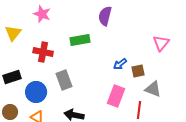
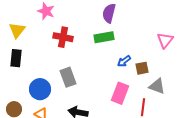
green rectangle: (80, 40) -> (104, 37), moved
red cross: (43, 52) -> (63, 37), moved
black rectangle: (12, 77) -> (16, 58), moved, turned -66

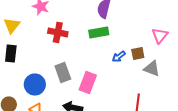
brown square: (142, 68) -> (138, 53), moved
gray triangle: (157, 86) -> (152, 68), moved
pink rectangle: (120, 93) -> (88, 82), moved

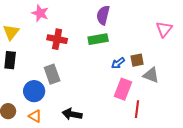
pink triangle: (160, 35) -> (164, 29), moved
gray rectangle: (63, 72) -> (52, 74), moved
pink rectangle: (88, 82) -> (123, 89), moved

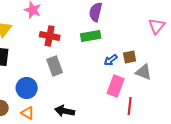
gray rectangle: (52, 74) -> (55, 66), moved

